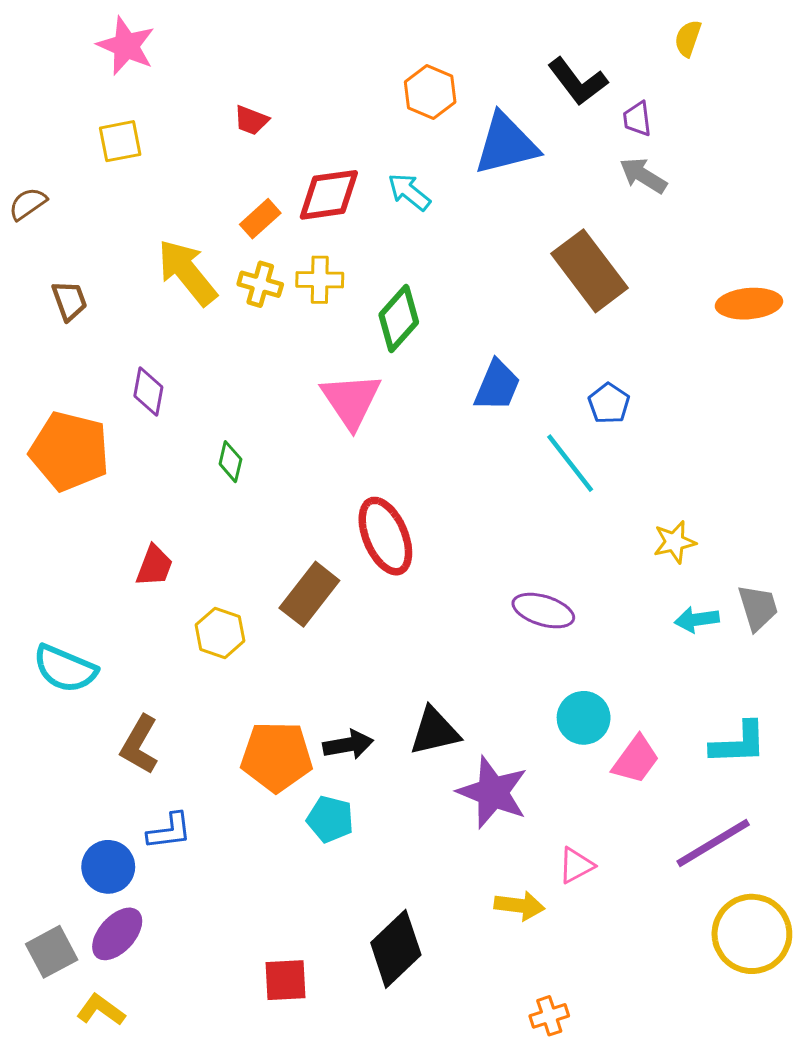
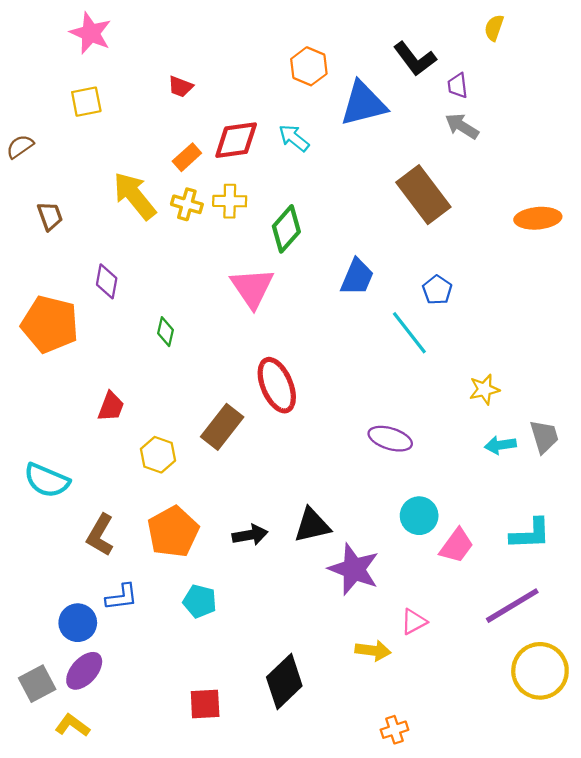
orange pentagon: (277, 757) -> (173, 532), moved, turned -30
cyan pentagon: (330, 819) -> (200, 601), moved

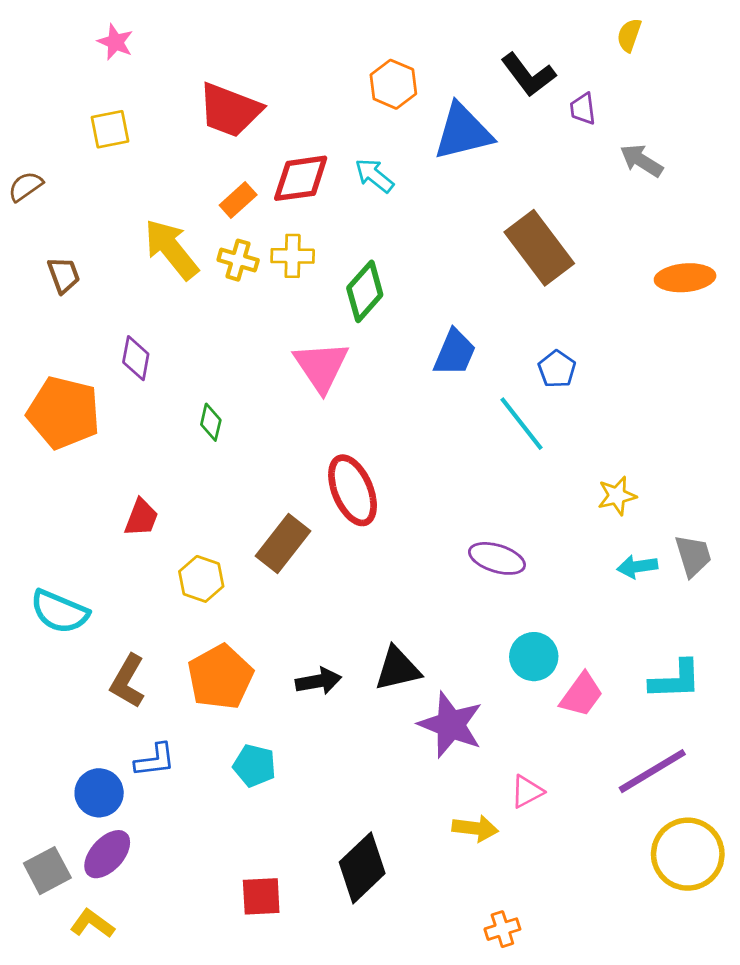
pink star: (91, 33) -> (115, 42), size x0.7
red trapezoid: (180, 87) -> (230, 110), size x2.0
gray arrow: (462, 126) -> (641, 161), moved

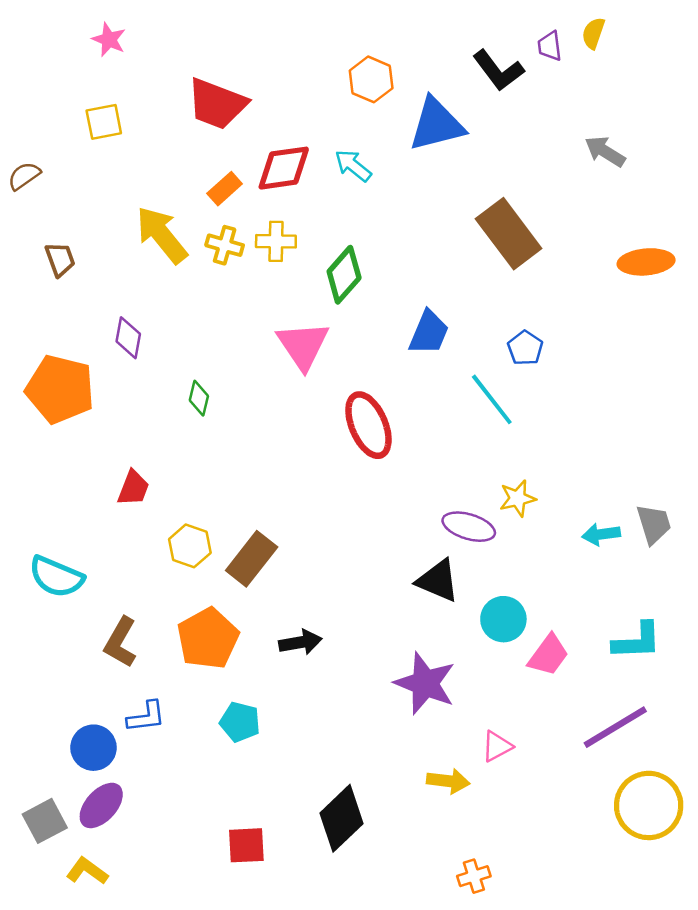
purple trapezoid: (583, 109) -> (550, 46), moved
red ellipse: (353, 490) -> (368, 425), moved
yellow star: (617, 496) -> (518, 498), moved
brown rectangle: (283, 543) -> (252, 559), moved
black triangle: (397, 669) -> (438, 581), moved, turned 36

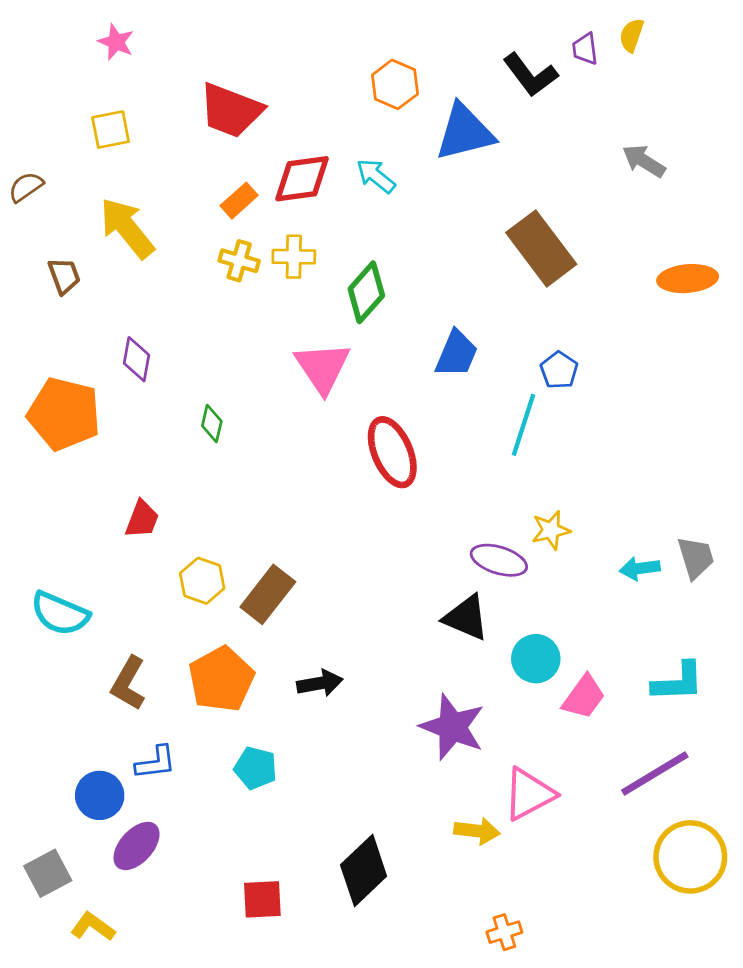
yellow arrow: (162, 235) -> (127, 228), moved
cyan line: (492, 399) -> (524, 425), turned 56
pink triangle: (497, 746) -> (529, 794), size x1.6
purple ellipse: (101, 805) -> (137, 846), moved

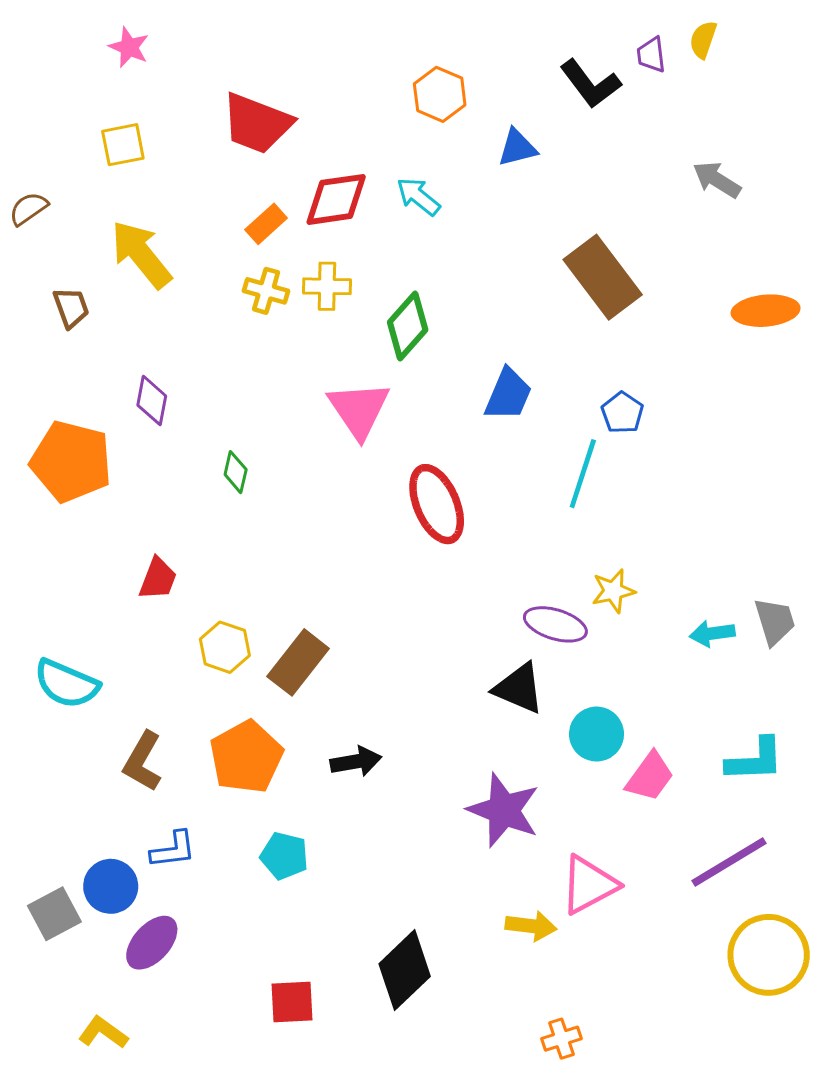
blue triangle: (465, 132) -> (517, 148), size x0.6
gray square: (48, 873) -> (54, 914), moved

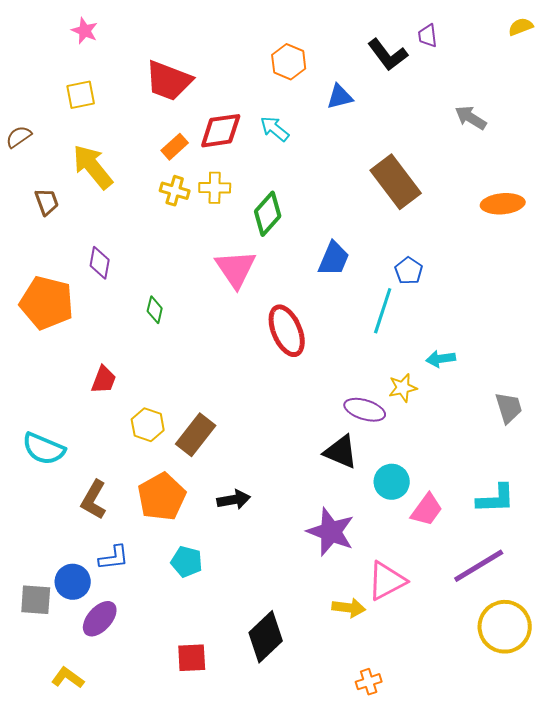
yellow semicircle: (703, 40) -> (521, 27), moved, turned 50
cyan arrow: (712, 634) -> (441, 359), moved
gray square: (54, 914) -> (36, 600), turned 32

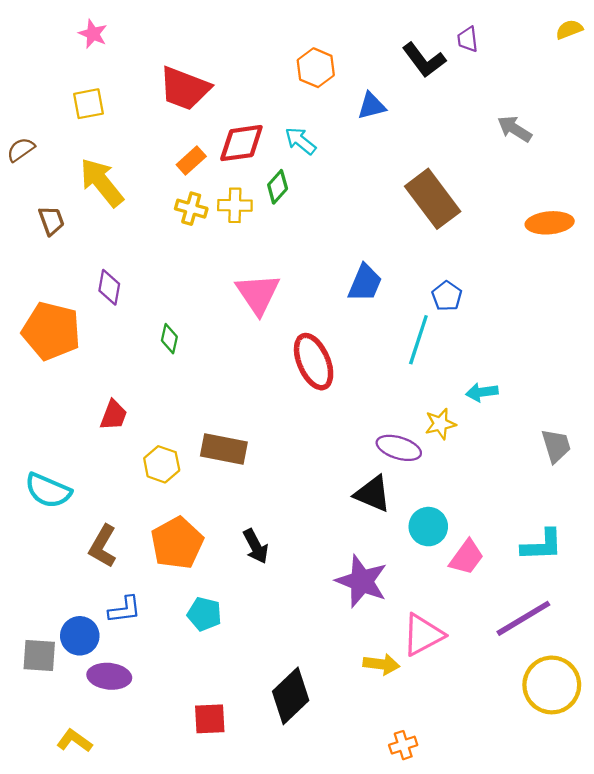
green diamond: (268, 214) -> (278, 187), moved, size x0.7
brown rectangle: (196, 435) -> (224, 449), moved, turned 63
black arrow: (234, 500) -> (256, 546), turned 72
purple ellipse: (100, 619) -> (109, 676), turned 54

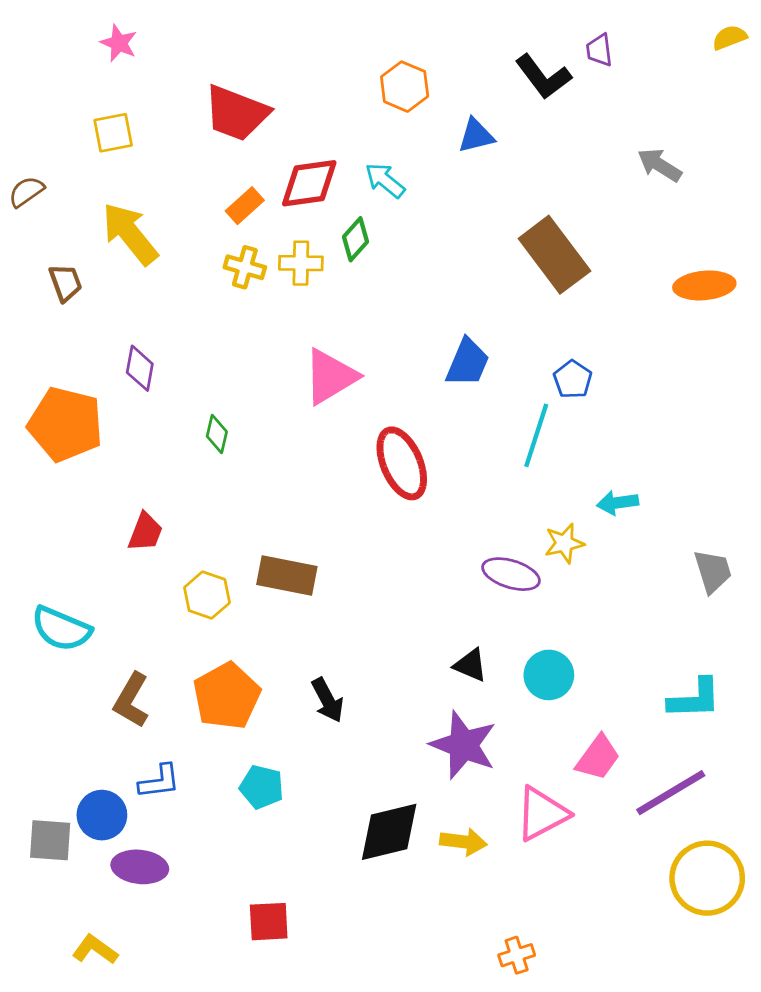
pink triangle: (258, 294) -> (330, 377), turned 33
black triangle: (373, 494) -> (470, 665), moved, size x0.7
pink trapezoid: (467, 557) -> (598, 758), moved
yellow arrow: (381, 664) -> (463, 842), moved
black diamond: (291, 696) -> (389, 832), moved, turned 30

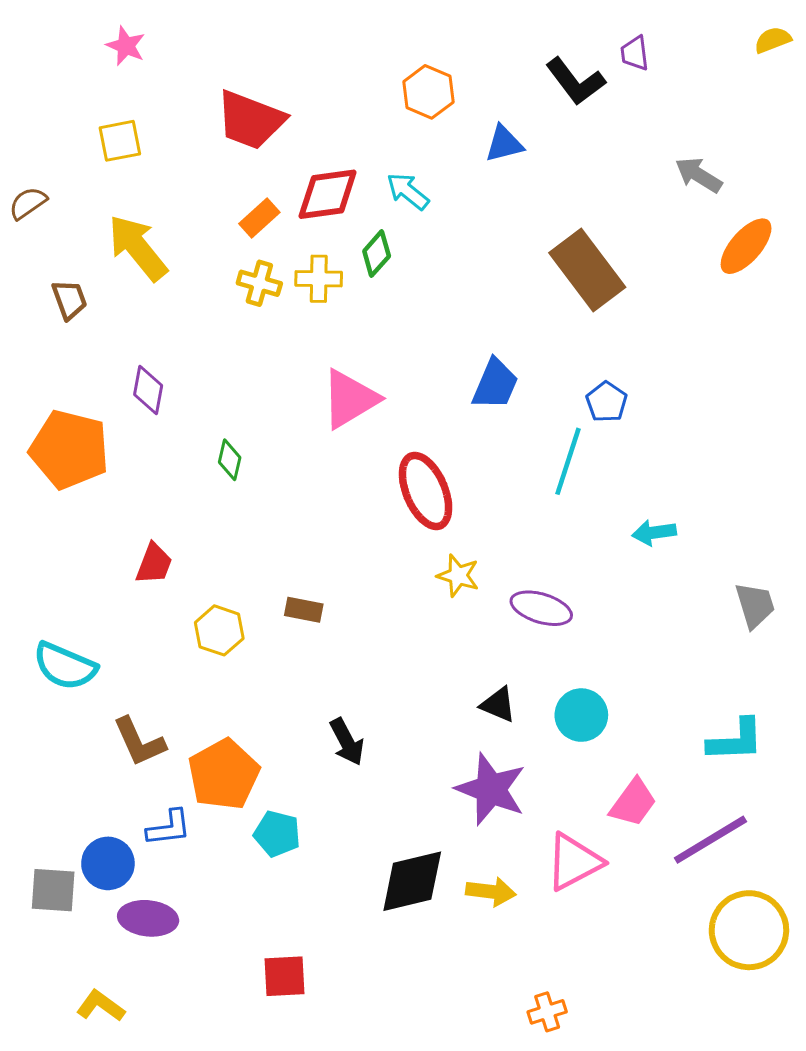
orange ellipse: (704, 285) -> (746, 246), moved, turned -44
yellow star: (564, 543) -> (458, 576), moved, turned 30
brown rectangle: (287, 575) -> (304, 610), size x0.6
orange pentagon: (227, 696) -> (224, 774), moved
brown L-shape: (131, 700) -> (139, 742), turned -54

